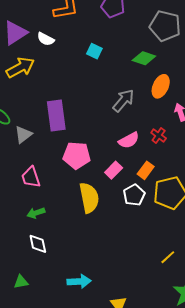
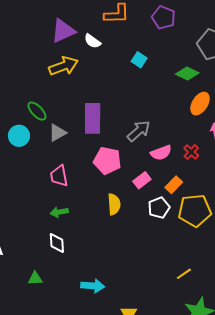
gray arrow: (123, 101) -> (139, 131), moved
yellow semicircle: (89, 198) -> (114, 204), size x0.7

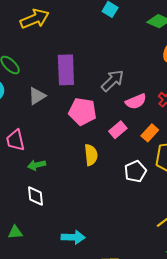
gray triangle: (57, 133) -> (37, 96), moved
pink trapezoid: (59, 176) -> (15, 140), moved
white pentagon: (159, 208) -> (135, 171), moved

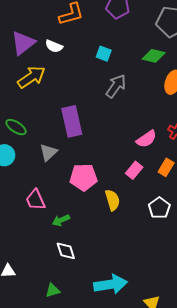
gray arrow: (113, 81) -> (116, 86), moved
pink pentagon: (82, 112) -> (84, 177), moved
cyan arrow: (73, 237) -> (110, 284), size x1.4

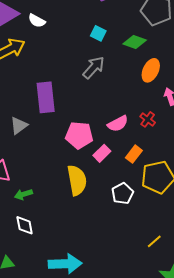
cyan square: (104, 54) -> (98, 33), moved
pink pentagon: (84, 177) -> (79, 135), moved
yellow semicircle: (112, 200) -> (77, 180), size x1.4

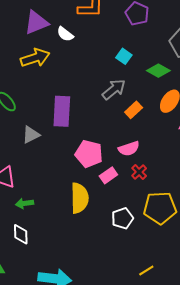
red cross: (148, 119) -> (139, 172), moved
orange rectangle: (134, 154) -> (134, 110), moved

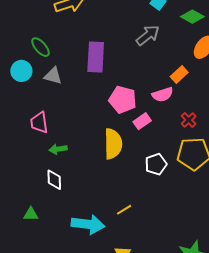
orange rectangle: (134, 110) -> (179, 74), moved
gray triangle: (31, 135) -> (53, 76), moved, turned 42
red cross: (139, 172) -> (189, 120), moved
yellow line: (146, 271) -> (124, 210), moved

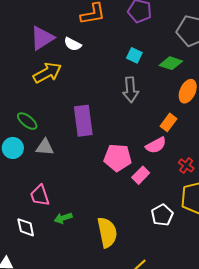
gray arrow: (148, 35) -> (130, 90), turned 135
yellow semicircle: (113, 144) -> (107, 232), moved
white diamond: (54, 180) -> (26, 227), moved

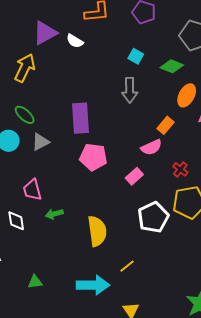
yellow arrow: (47, 73) -> (25, 68), moved, turned -40
gray triangle: (45, 147) -> (40, 142), turned -36
pink pentagon: (118, 158) -> (93, 157), moved
white pentagon: (162, 215) -> (153, 217), size x1.4

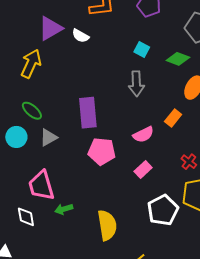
pink semicircle: (151, 147) -> (143, 135), moved
pink trapezoid: (32, 190) -> (41, 186), size x1.4

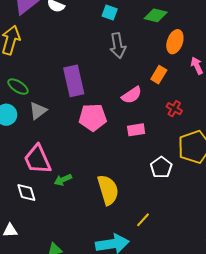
cyan square: (142, 50) -> (110, 12), moved
red cross: (189, 162) -> (174, 109), moved
pink rectangle: (143, 170) -> (136, 130), turned 42
white pentagon: (163, 210) -> (161, 167), size x0.7

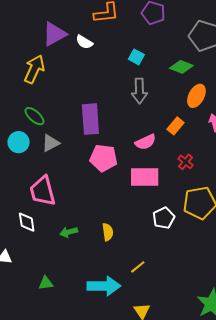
pink rectangle: (136, 130) -> (145, 177), size x1.6
green arrow: (63, 180) -> (69, 232), moved
yellow semicircle: (108, 190) -> (108, 232), size x0.6

